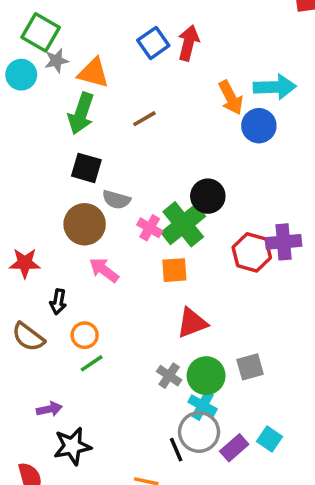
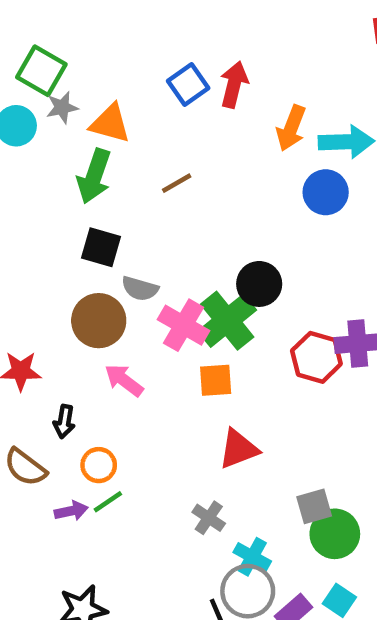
orange arrow: (231, 98) -> (291, 128), moved, turned 48
pink cross: (150, 228) -> (184, 325), size x1.5
green circle: (206, 376) -> (335, 534), moved
purple arrow: (49, 409) -> (71, 511), moved

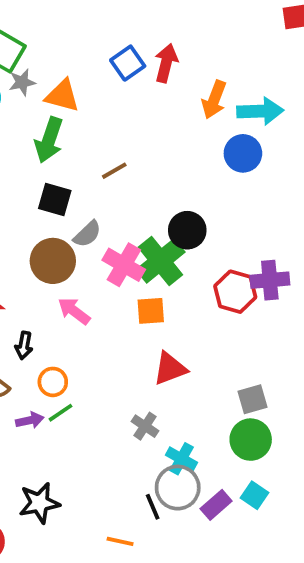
brown line: (177, 183) -> (114, 171), moved
gray semicircle: (140, 289) -> (87, 234), turned -60
gray square: (314, 506) -> (253, 399), moved

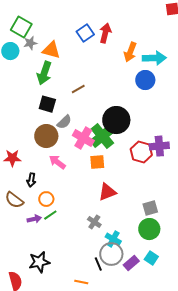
black circle: (187, 230) -> (116, 120), size x1.4

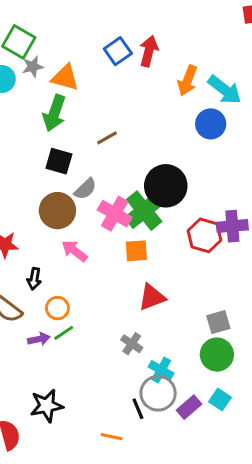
cyan arrow: (154, 58) -> (225, 90), turned 40

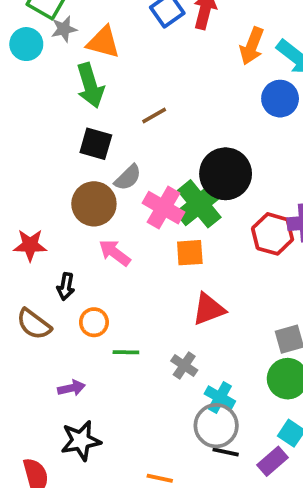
green arrow: (54, 113) -> (90, 85), turned -36
green line: (64, 333) -> (126, 352), moved, turned 35
purple arrow: (39, 339) -> (71, 388), moved
purple rectangle: (189, 407) -> (273, 461), moved
black line: (138, 409) -> (226, 452), moved, turned -55

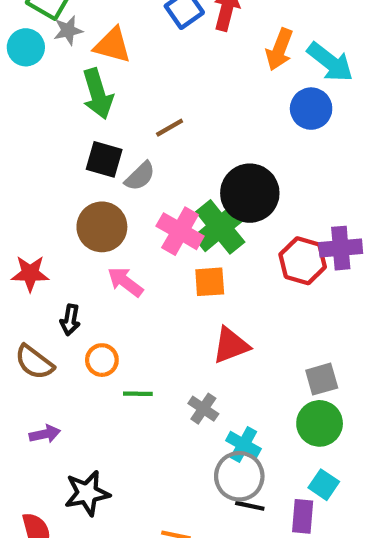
gray semicircle: (128, 178) -> (140, 176), moved
purple arrow: (71, 388) -> (45, 434), moved
purple rectangle: (273, 461) -> (303, 516), turned -44

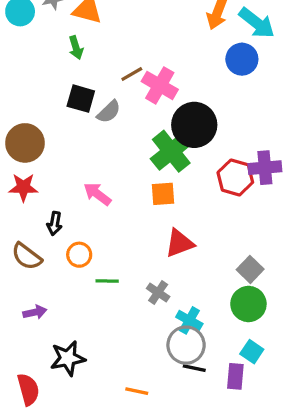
green arrow: (98, 94) -> (76, 48), size x0.6
brown circle: (102, 227) -> (25, 143), moved
pink cross: (180, 231) -> (160, 85), moved
gray square: (322, 379) -> (250, 269), turned -30

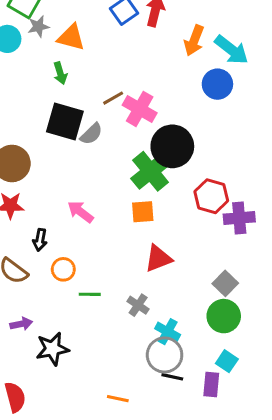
black square: (81, 99) -> (65, 121), size x1.4
purple cross: (265, 168) -> (239, 218), moved
black star: (68, 358) -> (52, 349), moved

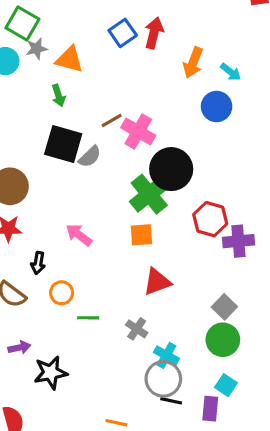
cyan arrow: (231, 50) -> (231, 72), size x0.6

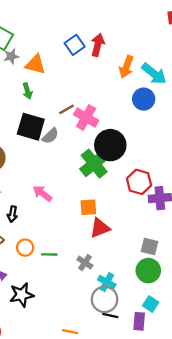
cyan arrow: (231, 72) -> (154, 74), size x1.6
orange square: (141, 235) -> (88, 207), moved
orange circle: (62, 293) -> (25, 248), moved
gray square: (224, 307) -> (149, 246), turned -30

